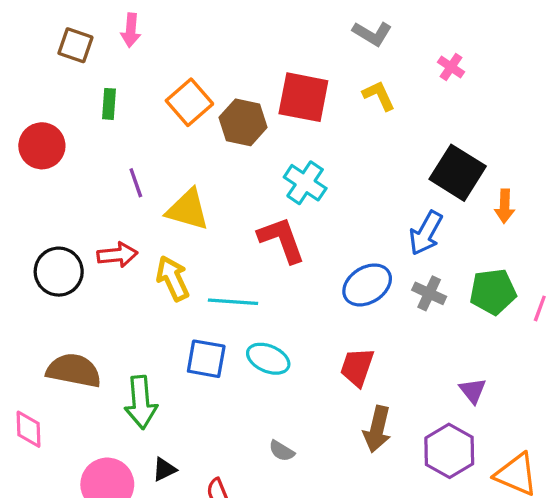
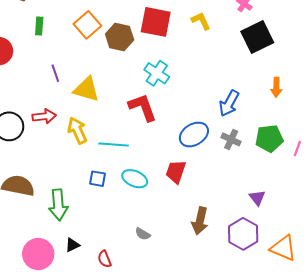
black square: (458, 173) -> (257, 37), moved, turned 32
blue square: (206, 359) -> (97, 179), size x0.7
red trapezoid: (357, 367) -> (176, 172), moved

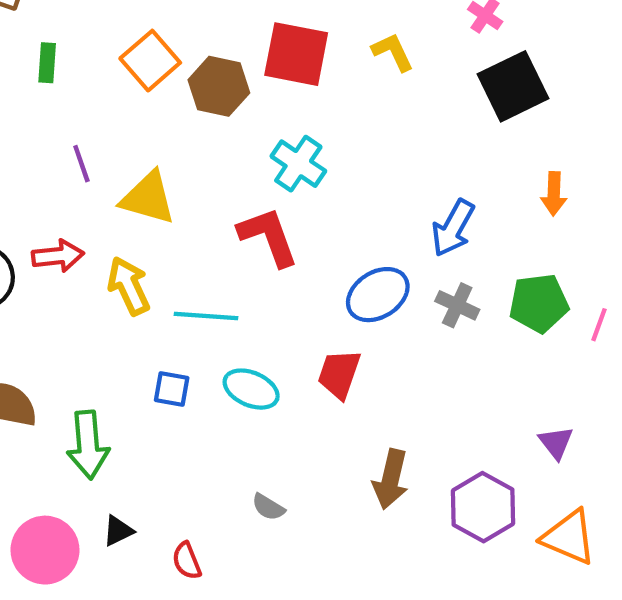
purple triangle: (257, 198) -> (556, 443), moved

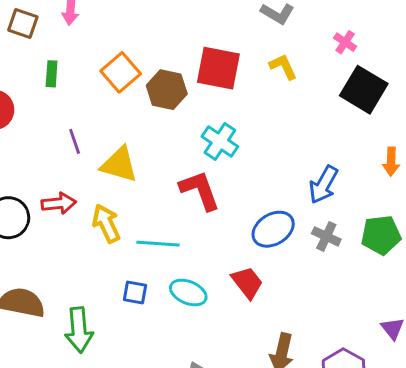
black square: (513, 86) -> (364, 90), turned -33
red trapezoid: (339, 374) -> (247, 282), turned 123

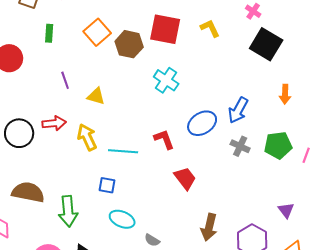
yellow triangle: (119, 164) -> (96, 96), size x0.7
red L-shape: (200, 190) -> (164, 139), moved, size x0.7
blue ellipse: (273, 229) -> (202, 123), moved
cyan ellipse: (188, 292) -> (122, 219), moved

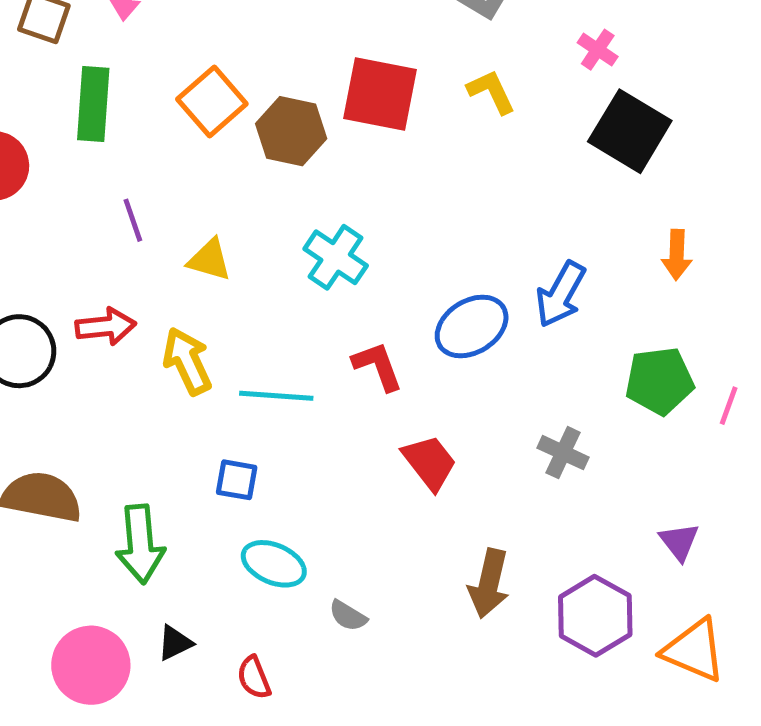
green rectangle: (49, 33) -> (93, 104), size x1.6
cyan cross: (166, 80) -> (336, 257), moved
gray cross: (240, 146) -> (563, 453), moved

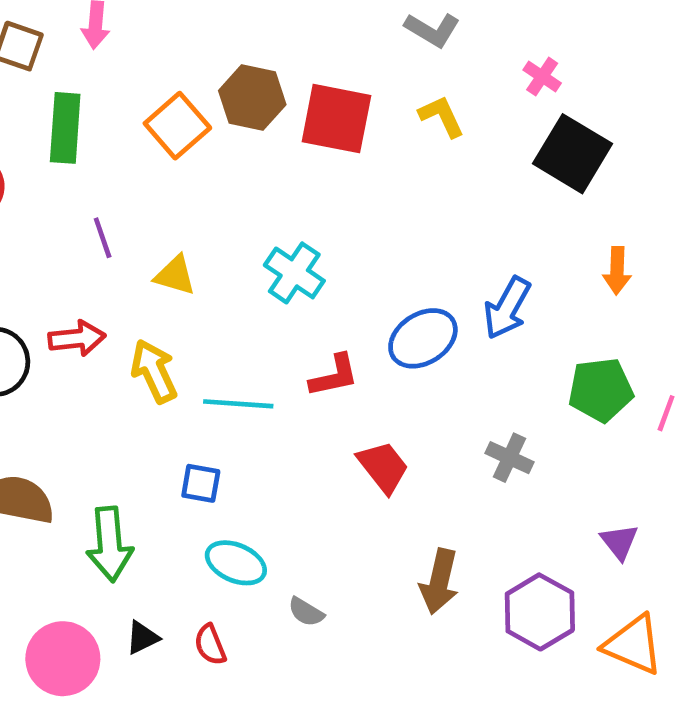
brown hexagon: (291, 131) -> (252, 98), moved
red L-shape: (378, 366) -> (334, 376), turned 98
red semicircle: (254, 678) -> (210, 645), moved

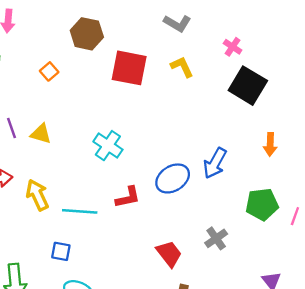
brown hexagon: (252, 98) -> (87, 34), moved
orange square: (177, 126) -> (49, 71), size x0.6
yellow triangle: (175, 275) -> (41, 134), moved
gray cross: (509, 458) -> (216, 238), turned 30
red trapezoid: (383, 467) -> (169, 254), moved

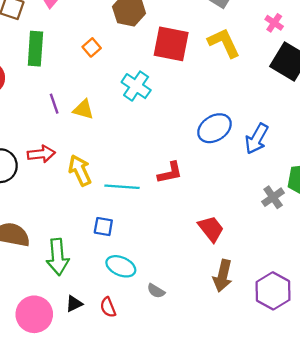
yellow L-shape: (182, 67) -> (224, 43), size x1.4
cyan cross: (108, 146) -> (136, 86), moved
blue ellipse: (173, 178) -> (214, 128), moved
gray cross: (216, 238) -> (273, 197), moved

